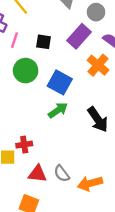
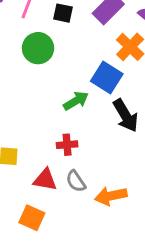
blue square: (60, 82) -> (107, 77), moved
red cross: (24, 145) -> (67, 145), moved

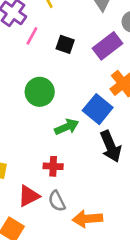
green circle: (38, 48) -> (40, 92), moved
red triangle: (45, 180) -> (29, 196), turned -45

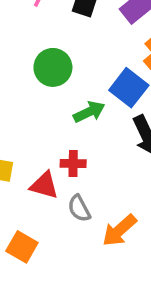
red triangle: (29, 196) -> (44, 185), moved, turned 45
orange arrow: (87, 219) -> (119, 230), turned -36

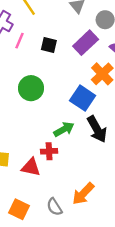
green arrow: (89, 112) -> (64, 129), moved
gray semicircle: (79, 208) -> (54, 207), moved

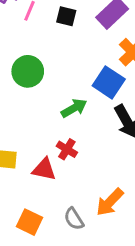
green circle: (31, 88) -> (28, 71), moved
green arrow: (64, 129) -> (74, 108), moved
red cross: (49, 151) -> (67, 149), turned 35

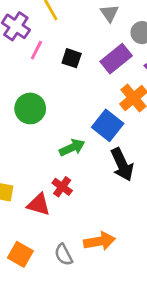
orange arrow: (110, 202) -> (100, 241), turned -148

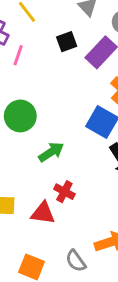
black square: (72, 58) -> (67, 42), moved, turned -30
green arrow: (72, 148) -> (51, 152), moved

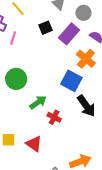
red cross: (64, 192) -> (54, 117), moved
red triangle: (43, 213) -> (34, 144), turned 30

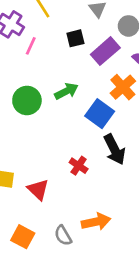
green arrow: (38, 102) -> (66, 91), moved
red cross: (54, 117) -> (79, 166), moved

